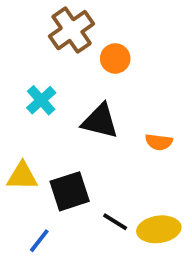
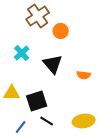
black triangle: (100, 121) -> (53, 64), turned 35
black line: (115, 222) -> (47, 121), moved

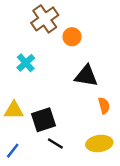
black triangle: (53, 64) -> (86, 76), moved, turned -40
orange semicircle: (84, 75) -> (104, 106), moved, turned -112
blue line: (21, 127) -> (13, 151), moved

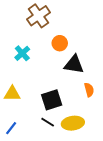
orange circle: (72, 37) -> (60, 43), moved
black square: (44, 120) -> (52, 100), moved
yellow ellipse: (99, 144) -> (73, 123), moved

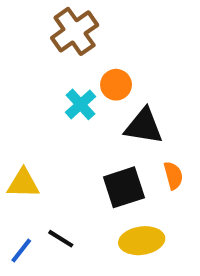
cyan cross: (22, 53) -> (80, 104), moved
black square: (52, 100) -> (124, 187), moved
black line: (48, 122) -> (61, 239), moved

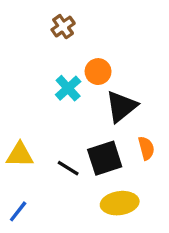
brown cross: (75, 31) -> (63, 27), size x0.6
black triangle: (144, 126) -> (121, 107), turned -48
black line: (61, 239) -> (68, 168), moved

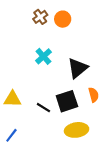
orange circle: (98, 72) -> (63, 19), moved

